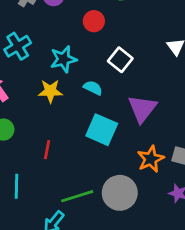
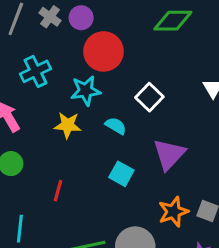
red circle: (94, 21) -> (103, 51), moved, size x1.6
cyan square: (102, 130) -> (121, 174), size x0.7

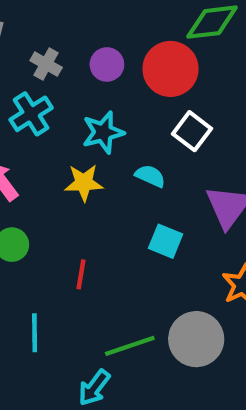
gray cross: (50, 17) -> (46, 64), moved
purple circle: (81, 18) -> (107, 64), moved
red circle: (103, 51) -> (171, 69), moved

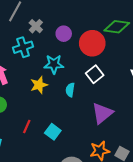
cyan semicircle: (150, 176) -> (70, 90), turned -120
yellow star: (84, 183) -> (39, 85), turned -30
cyan square: (166, 241) -> (53, 132), moved

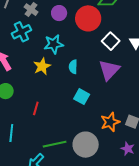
white square: (95, 74) -> (111, 41), moved
purple triangle: (102, 113) -> (109, 70), moved
cyan square: (53, 132) -> (82, 97), moved

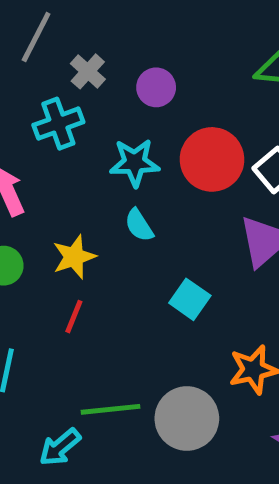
red circle: (88, 18) -> (212, 159), moved
yellow star: (42, 66) -> (74, 257), moved
cyan semicircle: (73, 67) -> (139, 225), moved, turned -40

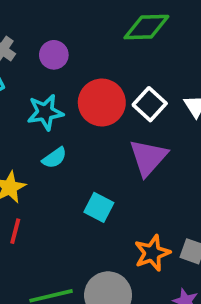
cyan semicircle: (139, 225) -> (54, 158), turned -85

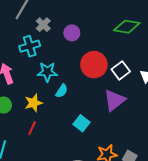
cyan star: (45, 112) -> (47, 72), moved
cyan semicircle: (54, 158) -> (62, 91), turned -32

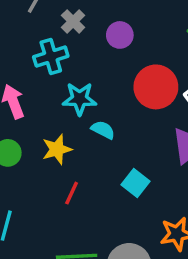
cyan semicircle: (62, 91) -> (103, 130), turned -96
red line: (32, 128) -> (72, 193), moved

